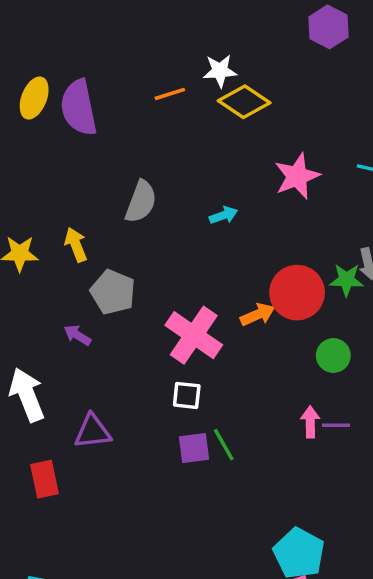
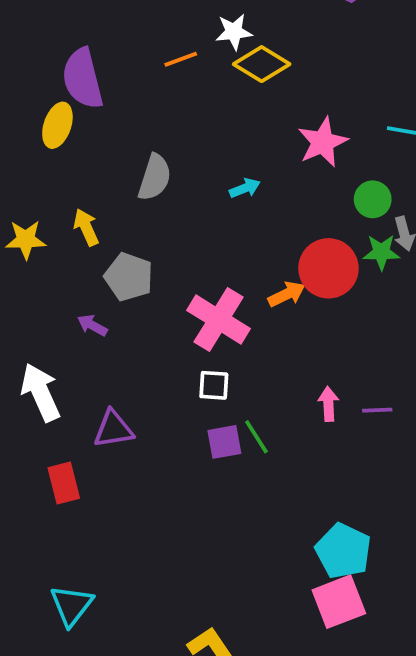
yellow ellipse: (34, 98) -> (57, 125), moved
green circle: (333, 356) -> (373, 199), moved
pink arrow: (310, 422) -> (328, 404), moved

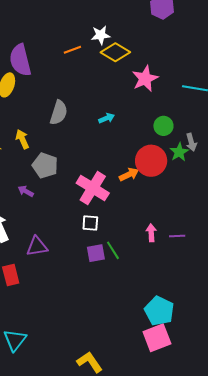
pink star: (323, 142) -> (145, 79), moved
green circle: (373, 199) -> (163, 126), moved
green star: (381, 252) -> (179, 152), turned -30

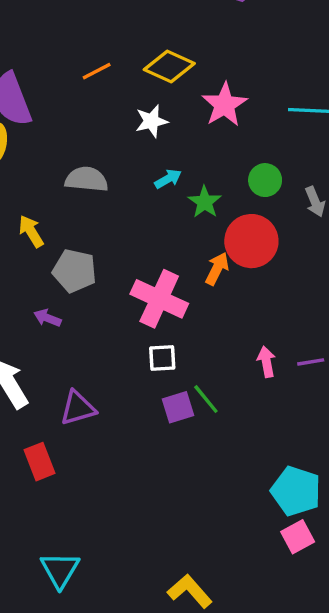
white star: (101, 35) -> (151, 121), moved
gray semicircle: (59, 113) -> (87, 179), turned -95
green star: (179, 152) -> (205, 202), moved
orange arrow: (129, 174) -> (217, 269), turned -30
pink square: (157, 338) -> (298, 537), size x0.7

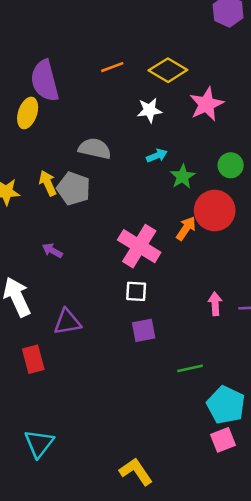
gray pentagon: (75, 271) -> (74, 189), moved
green line: (206, 399) -> (190, 368), moved, turned -70

